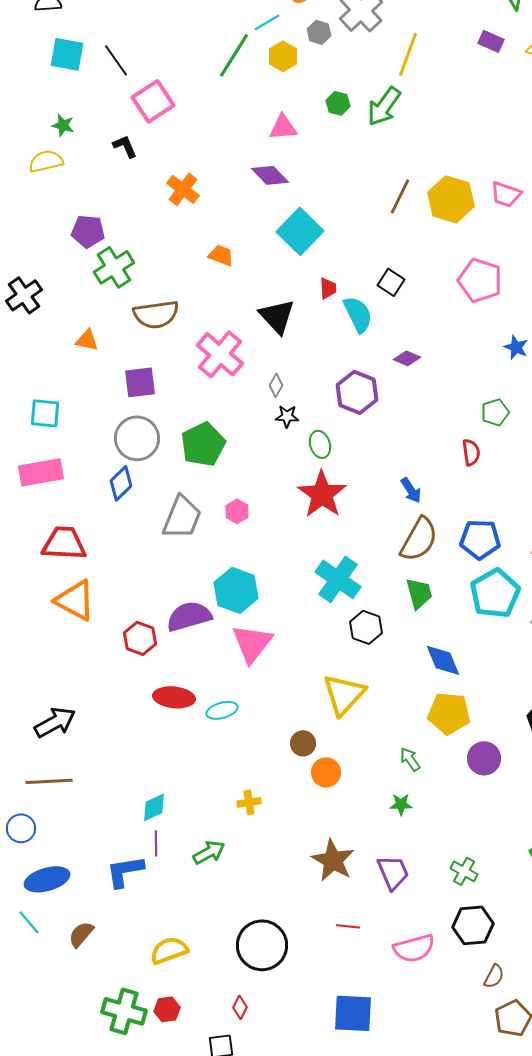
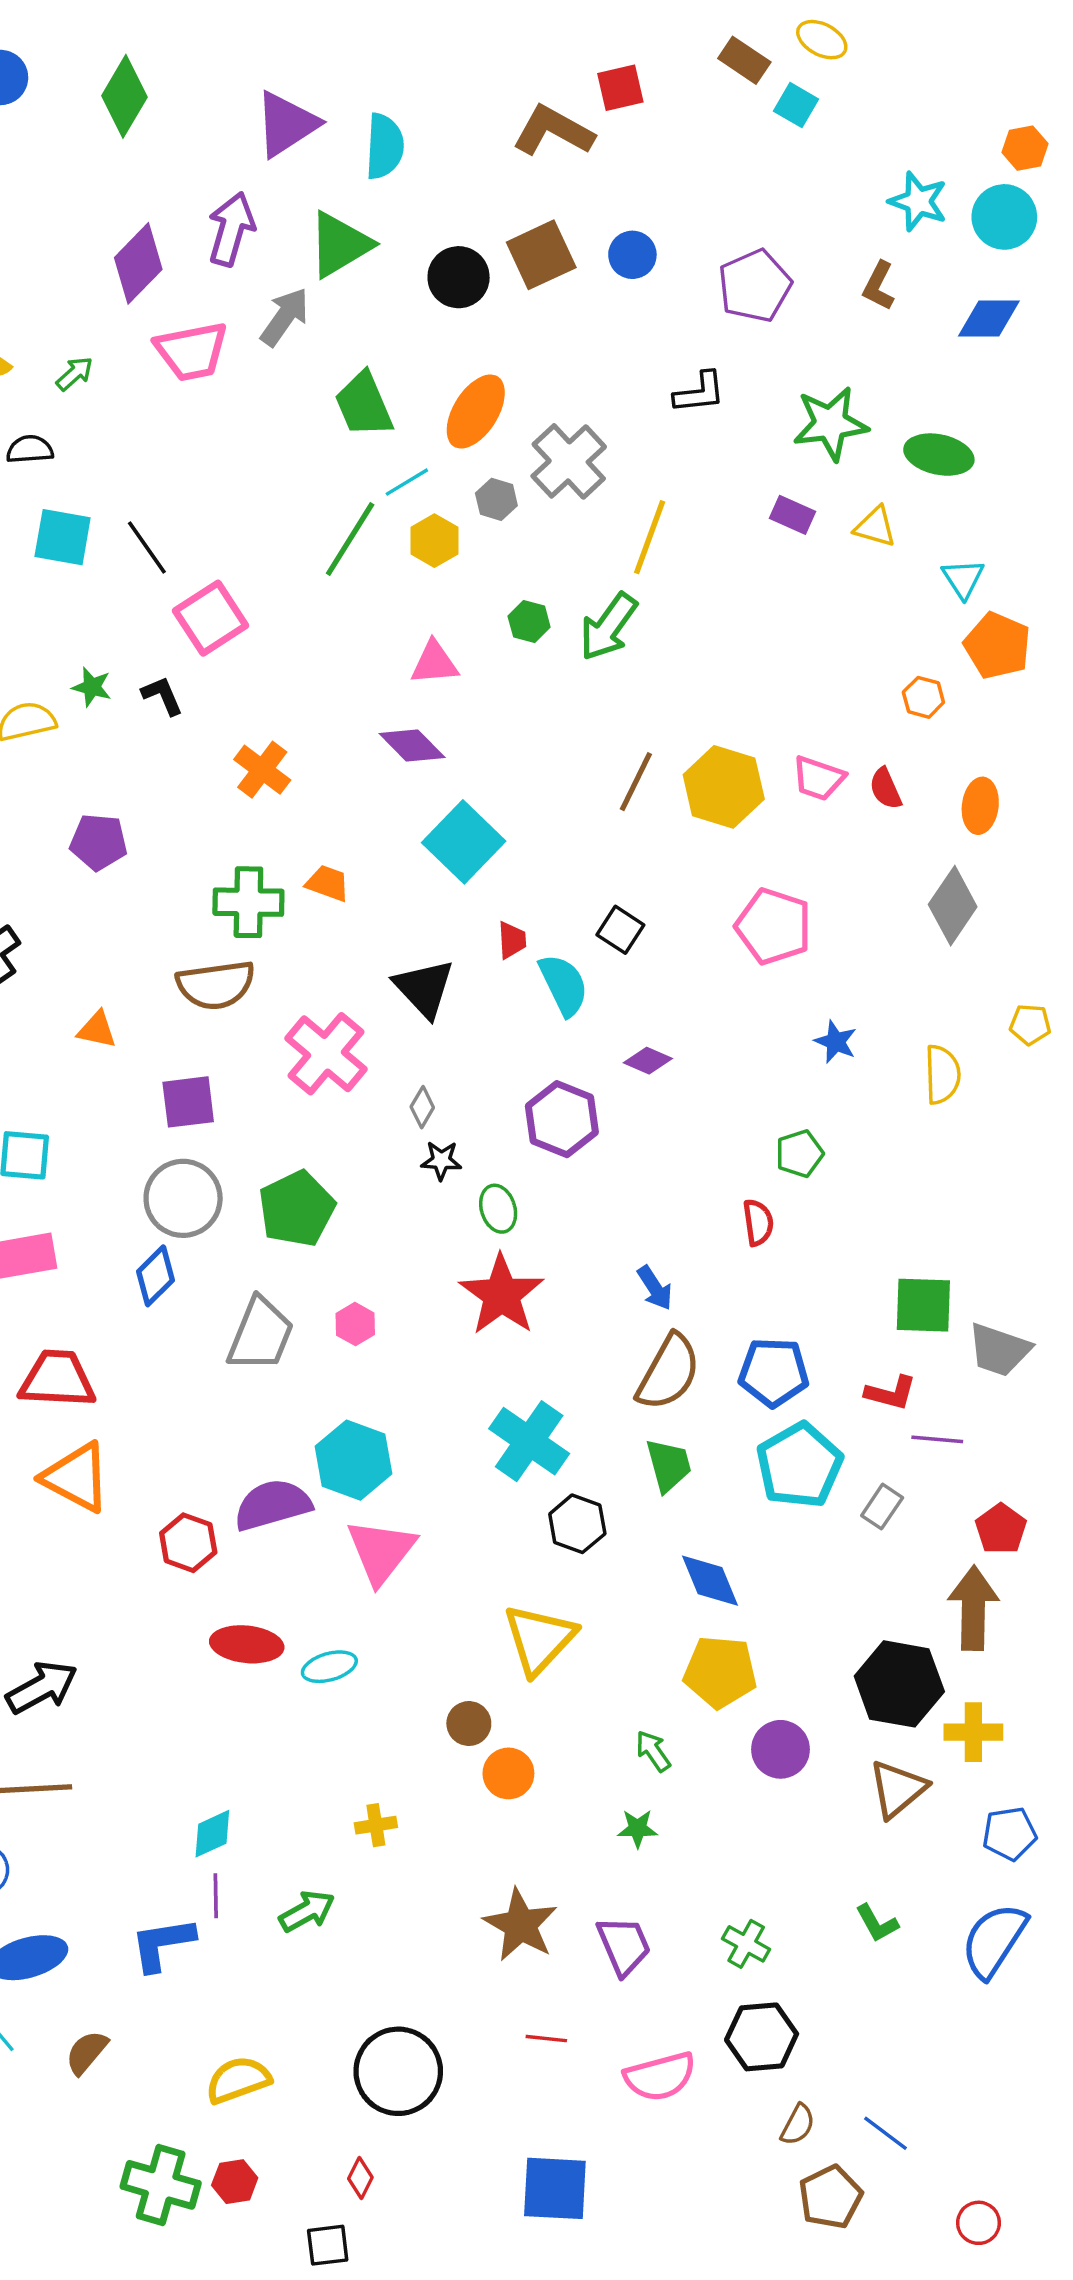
green star: (63, 125) -> (92, 687), moved
green cross: (114, 267) -> (248, 902), moved, turned 33

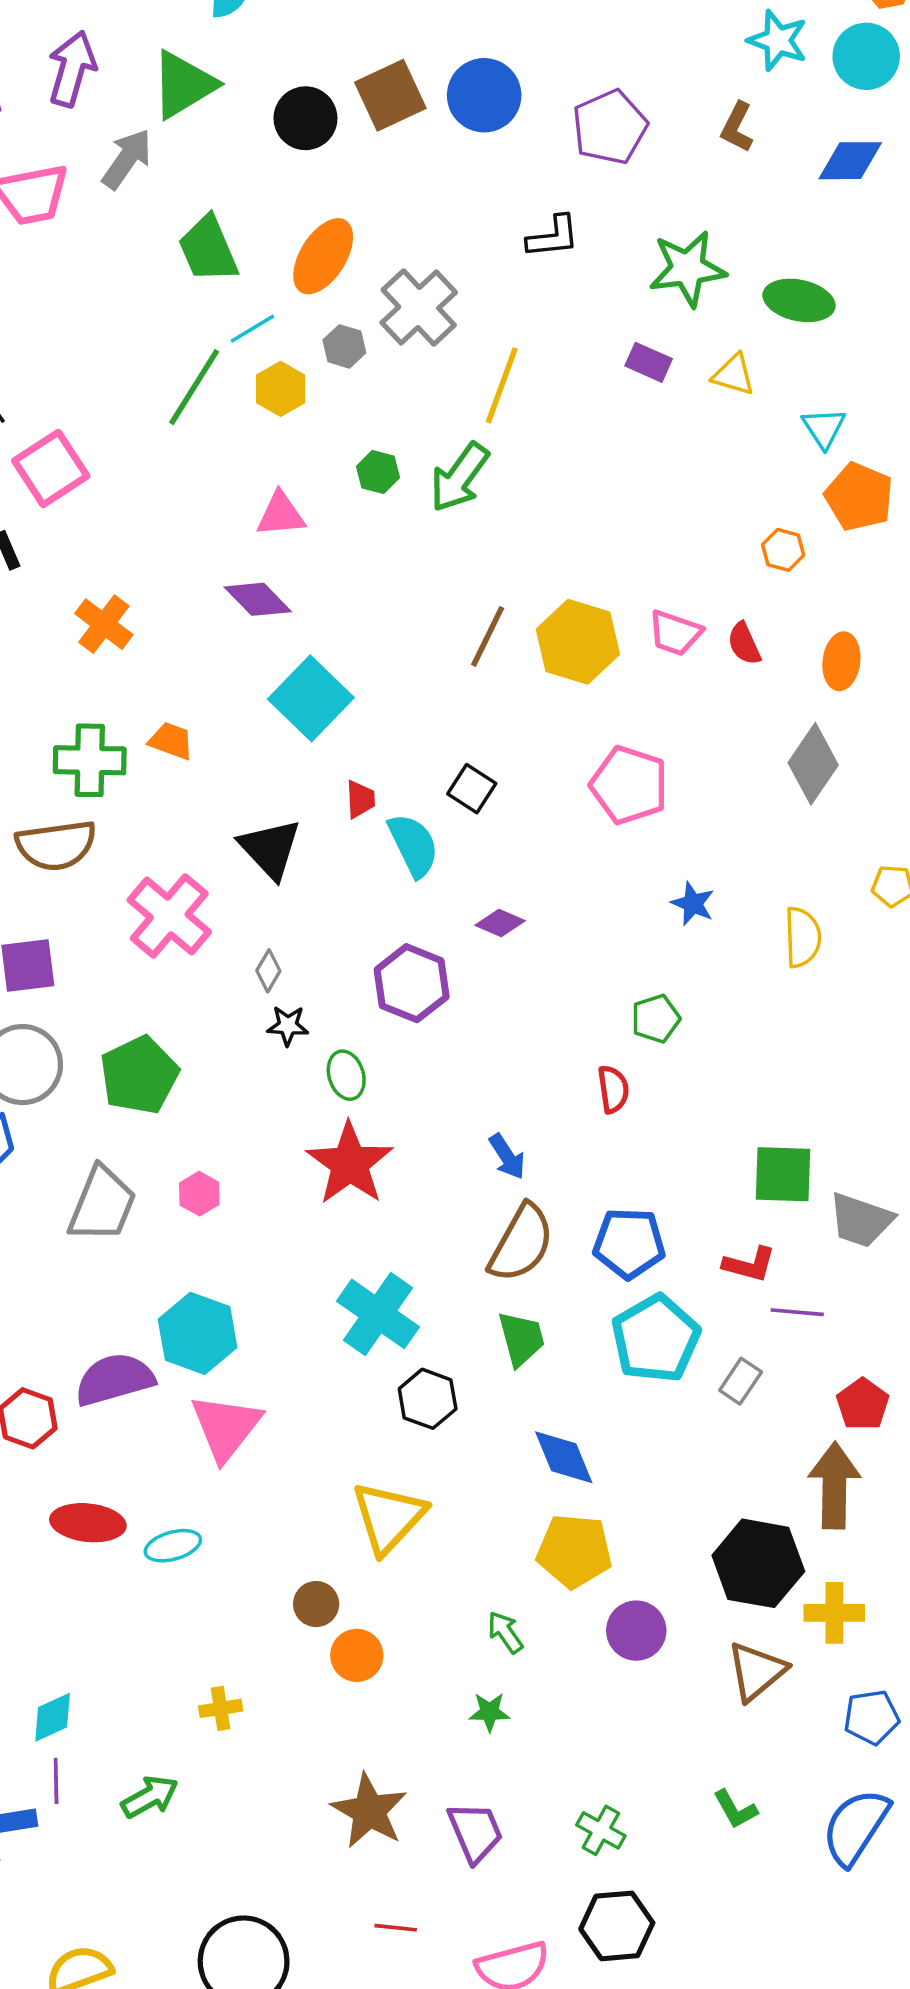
blue circle: (632, 255) -> (484, 95), size x1.5

